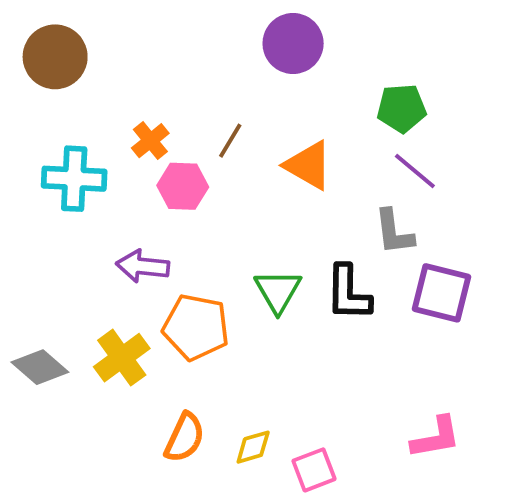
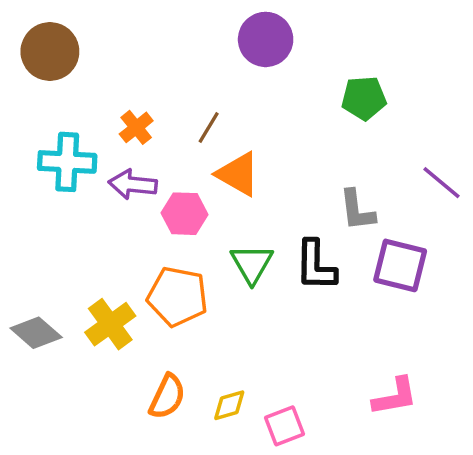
orange triangle: (308, 165) -> (238, 174), moved
purple line: (415, 171) -> (442, 183), moved
pink hexagon: (183, 186) -> (184, 214), moved
purple arrow: (143, 266) -> (133, 184), moved

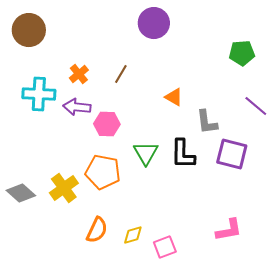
green pentagon: (364, 98) -> (242, 53), moved
orange triangle: (238, 174) -> (174, 97), moved, size x0.7

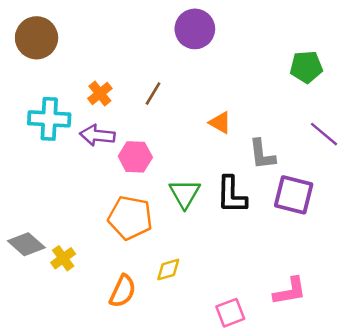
yellow cross: (64, 188) -> (63, 258), moved, size x0.7
yellow diamond: (133, 235) -> (168, 270), moved
pink square: (165, 247) -> (230, 313), moved

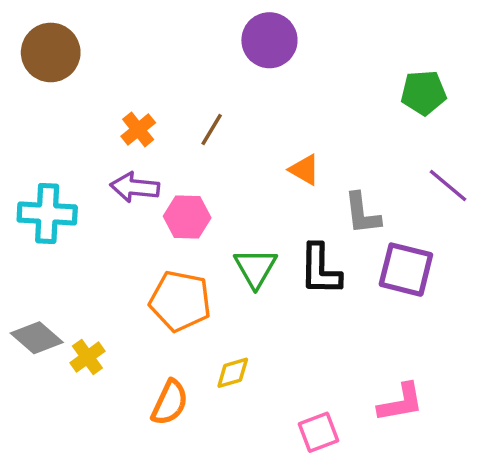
cyan cross: (49, 119) -> (47, 213), moved

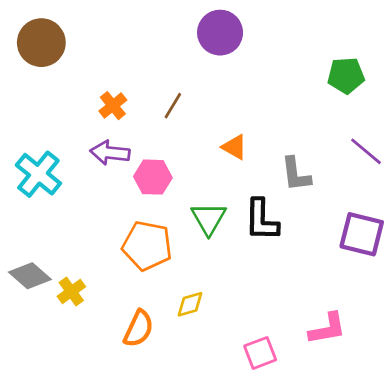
orange triangle: (304, 170) -> (234, 147), moved
cyan cross: (47, 213) -> (38, 174), turned 36
purple square: (406, 270) -> (362, 234), moved

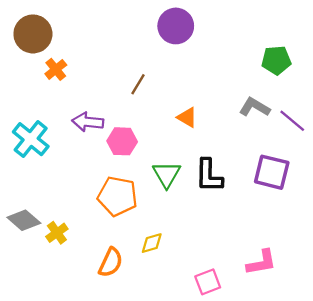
orange cross: (113, 106) -> (56, 69), moved
gray L-shape: (296, 174) -> (255, 107), moved, turned 128
purple square: (362, 234) -> (272, 172), moved

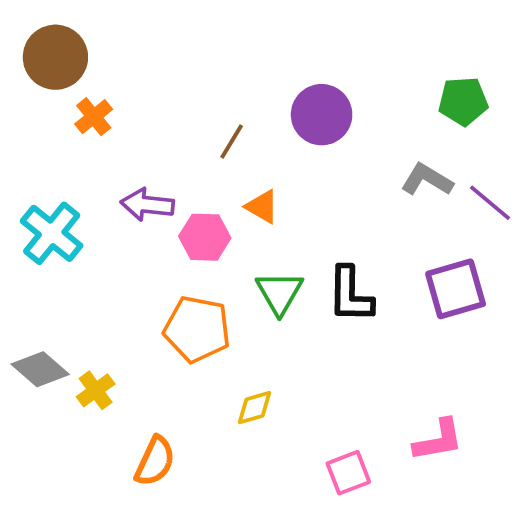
purple circle: (176, 26) -> (322, 115), moved
orange triangle: (187, 117) -> (262, 207), moved
purple square: (272, 172) -> (456, 289), turned -30
orange semicircle: (111, 262) -> (155, 461), moved

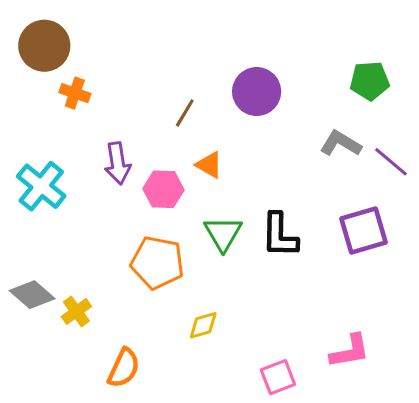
orange cross: (94, 117) -> (75, 93), turned -32
purple arrow: (147, 205) -> (118, 163), turned -105

